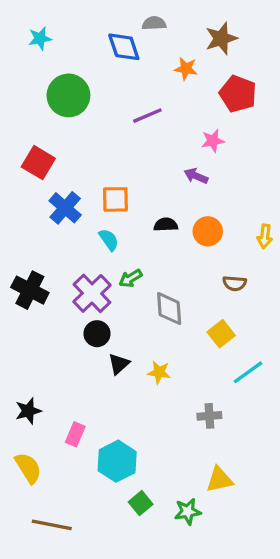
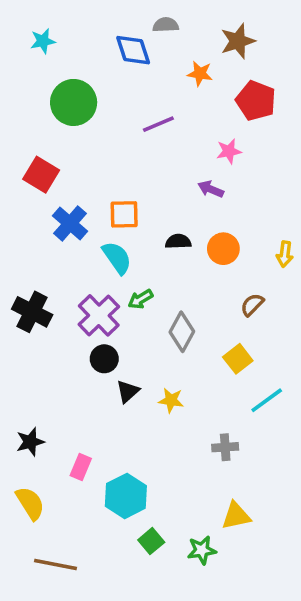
cyan semicircle: (109, 240) -> (117, 258), size x1.4
brown semicircle: (235, 283) -> (252, 305), turned 130
gray diamond: (169, 309) -> (182, 332), turned 33

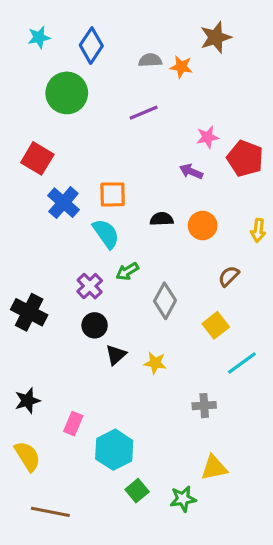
gray semicircle: (166, 25) -> (150, 60), moved
blue diamond: (133, 50) -> (91, 46), moved, turned 52
red pentagon: (256, 101) -> (245, 158), moved
black cross: (32, 312) -> (29, 312), moved
purple cross: (99, 315) -> (90, 286), size x0.7

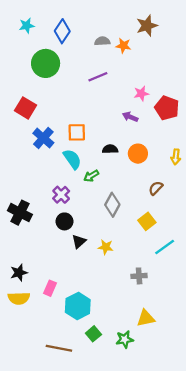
green arrow: (127, 271) -> (91, 176), moved
yellow semicircle: (27, 456) -> (19, 298), moved, turned 120
brown line: (50, 512) -> (59, 348), moved

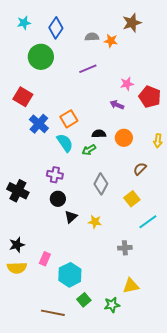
orange square: (77, 132) -> (69, 119), turned -30
green arrow: (91, 176) -> (89, 150), moved
purple cross: (61, 195) -> (55, 175), turned -35

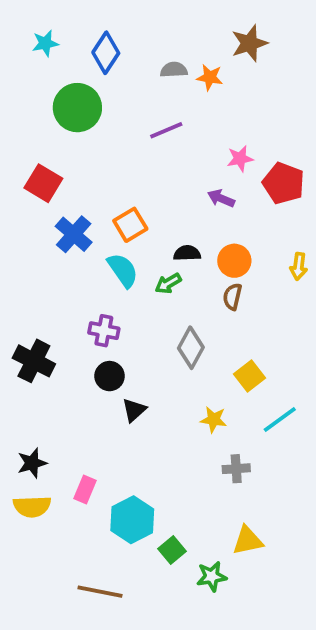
brown semicircle: (140, 169) -> (232, 297), moved, turned -32
yellow star: (95, 222) -> (214, 420), moved
green square: (84, 300) -> (172, 550), moved

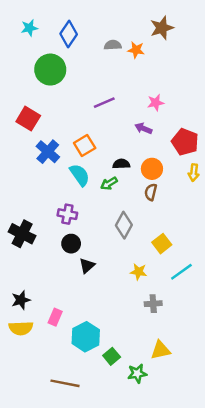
purple line: (166, 130) -> (104, 103), moved
red pentagon: (283, 183) -> (185, 142), moved

